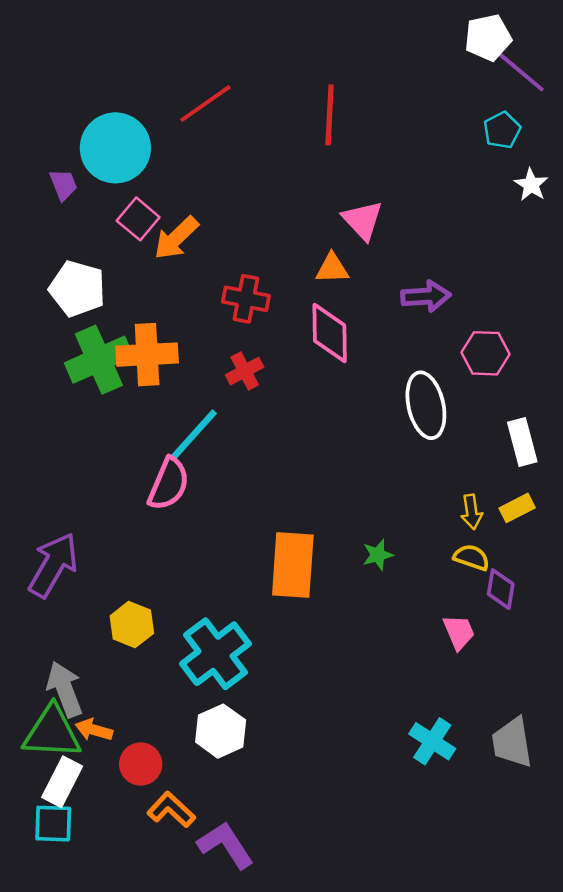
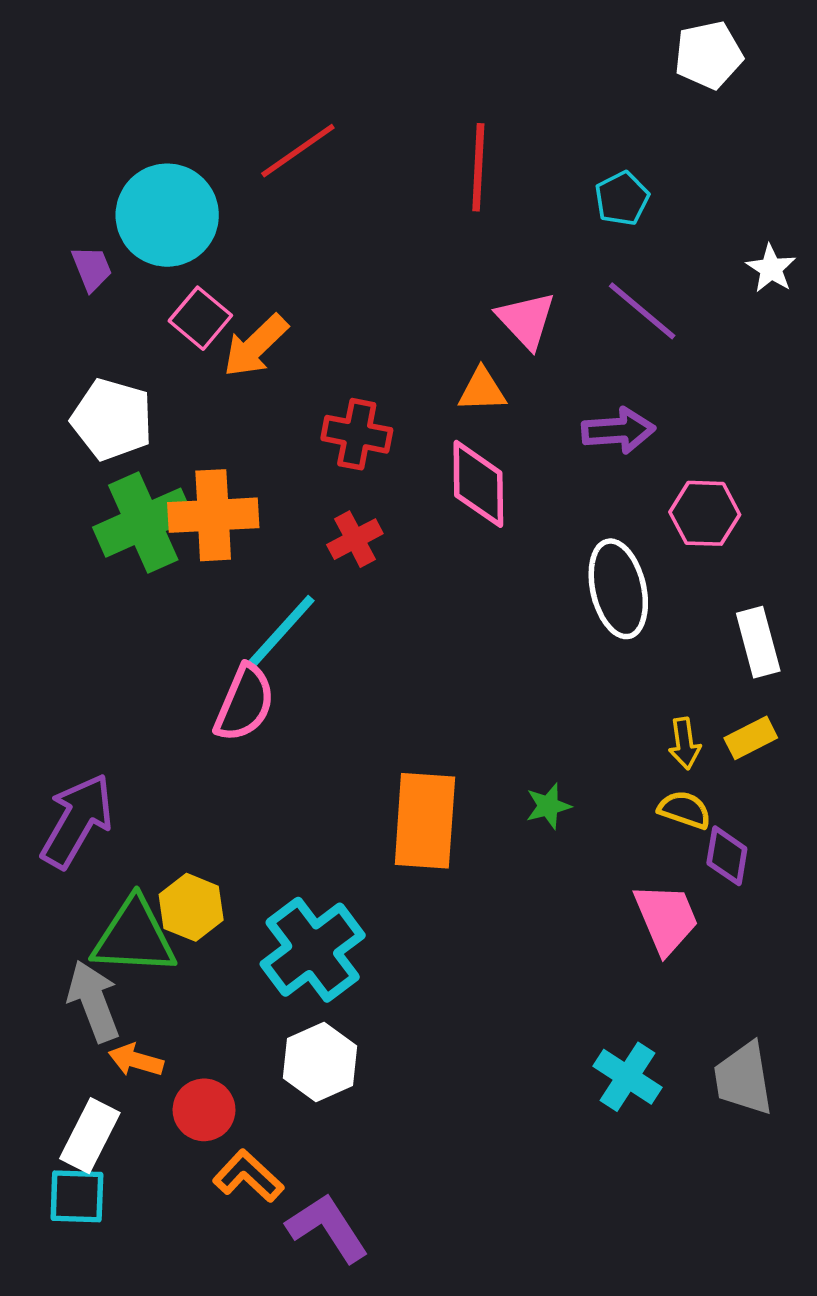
purple line: (521, 72) -> (642, 311), moved
cyan pentagon: (502, 130) -> (622, 199), moved
pink trapezoid: (459, 632) -> (666, 918), size x1.4
green triangle: (52, 732) -> (134, 937), moved

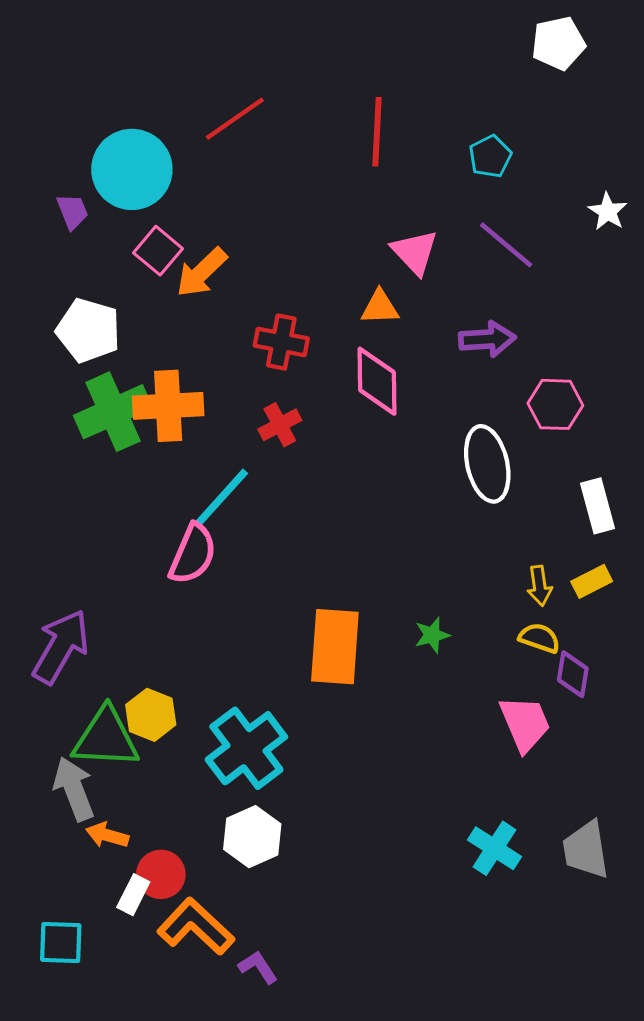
white rectangle: (90, 1136) -> (133, 895), moved, size x0.7
orange L-shape: (248, 1176) -> (196, 927), size x1.4
purple L-shape: (327, 1228) -> (258, 967), size x0.6

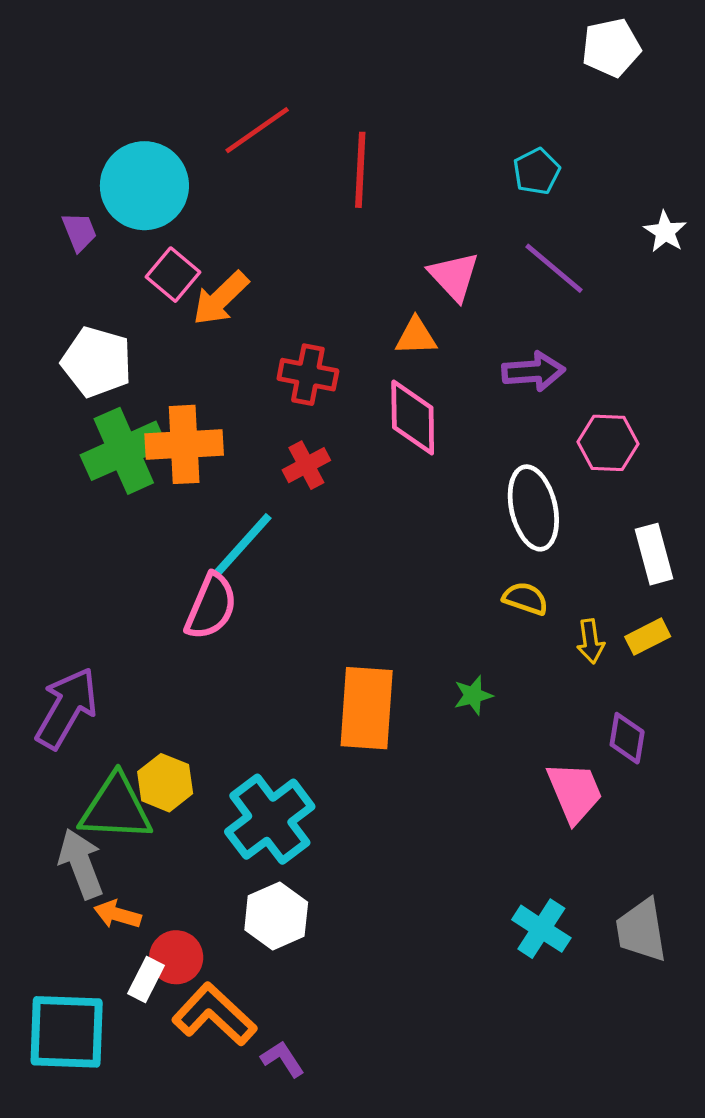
red line: (377, 132) -> (360, 170), moved
yellow semicircle: (539, 638) -> (525, 598), moved
cyan square: (61, 943) -> (67, 1032), size x1.6

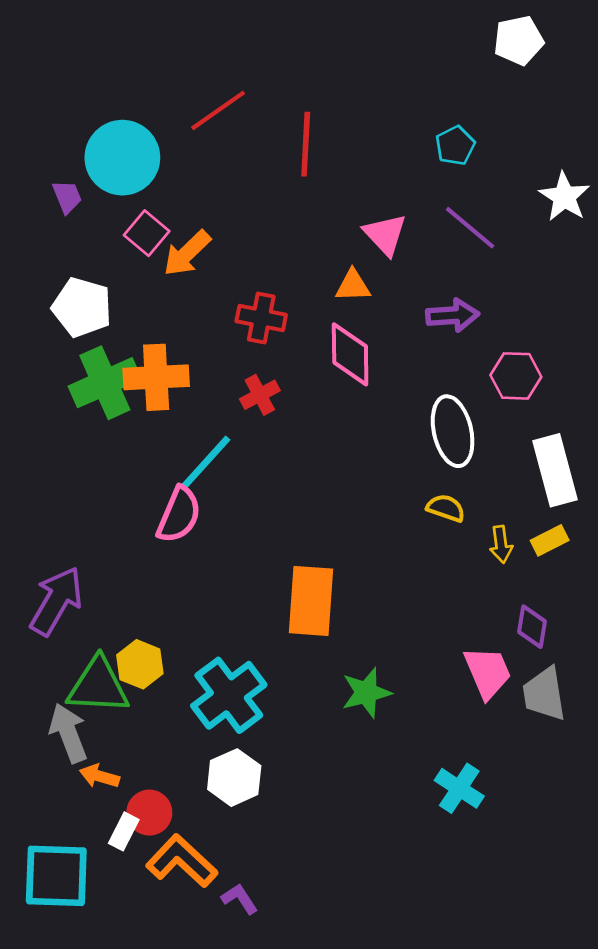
white star: (665, 232) -> (564, 197), size x1.4
white rectangle: (654, 554) -> (555, 470), size x1.4
green star: (473, 695) -> (366, 693), moved, size x1.5
gray trapezoid: (641, 930) -> (544, 694), moved

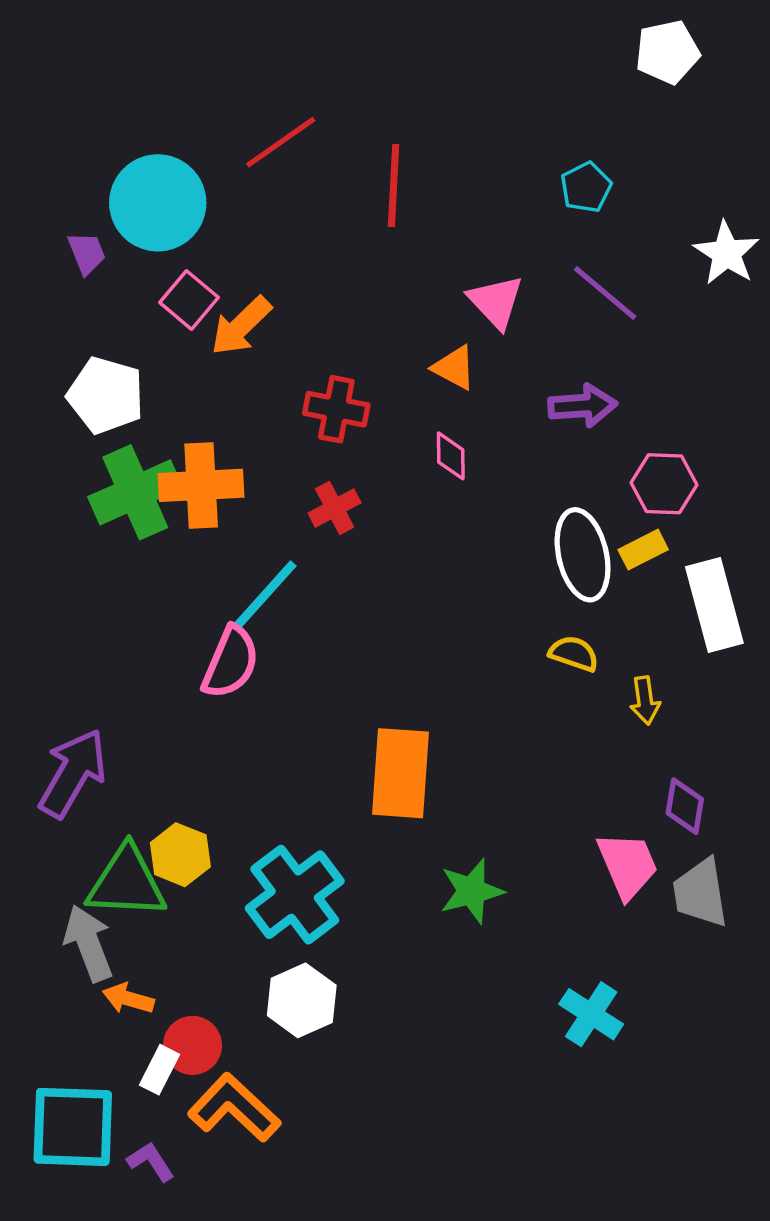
orange triangle: (353, 286) -> (454, 368), turned 30
pink diamond: (350, 354) -> (451, 456), size x0.6
yellow rectangle: (550, 540) -> (643, 550), moved
purple L-shape: (240, 899) -> (151, 1162), moved

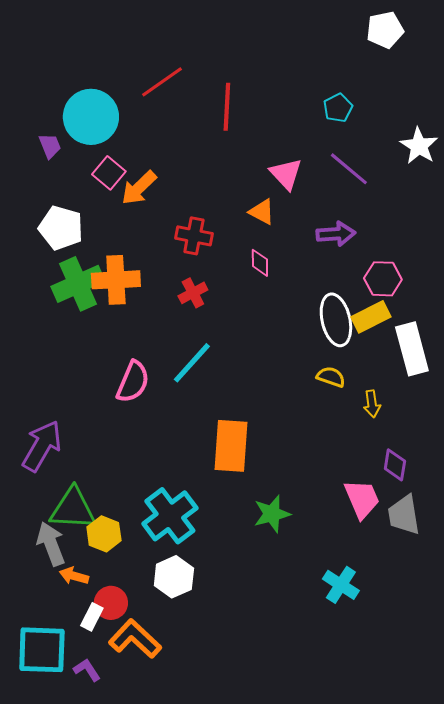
yellow rectangle: (643, 550) -> (371, 317), size x1.4
cyan line: (265, 595) -> (192, 363), moved
yellow hexagon: (180, 855) -> (104, 534), moved

